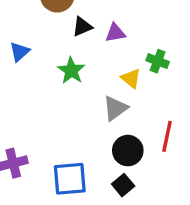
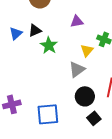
black triangle: (82, 27) -> (35, 30), moved
yellow triangle: (131, 78) -> (87, 50), turned 32
black square: (123, 185) -> (94, 118), moved

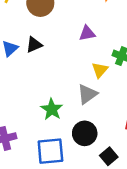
green star: (49, 45) -> (52, 109), moved
black circle: (85, 96) -> (85, 133), moved

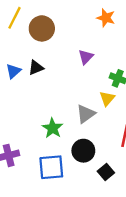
purple triangle: (87, 33) -> (86, 57), turned -35
yellow triangle: (100, 70) -> (107, 98), moved

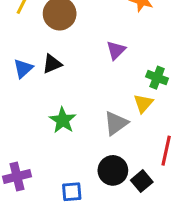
green star: (53, 128) -> (63, 120), moved
blue square: (51, 167) -> (72, 192), size x0.6
black square: (106, 172) -> (142, 181), moved

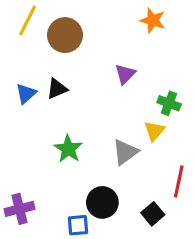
black circle: (113, 170) -> (102, 202), moved

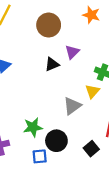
brown circle: (65, 35) -> (49, 25), moved
black triangle: (57, 89) -> (52, 64), moved
green star: (68, 149) -> (33, 127), moved, turned 30

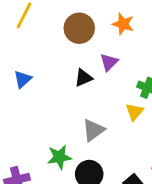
orange star: (91, 15) -> (123, 24), moved
gray triangle: (72, 106) -> (93, 130), moved

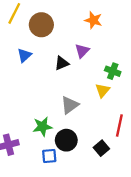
brown circle: (79, 28) -> (41, 25), moved
blue triangle: (23, 79) -> (24, 55), moved

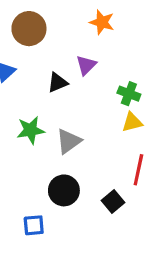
yellow triangle: (102, 90) -> (132, 122), moved, turned 35
green star: (42, 127) -> (31, 130), moved
blue square: (49, 156) -> (34, 225), moved

